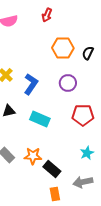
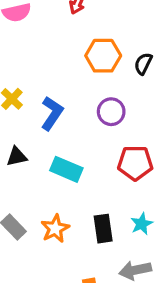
orange star: (33, 156) -> (55, 229), turned -30
black rectangle: (52, 169) -> (103, 229), moved, turned 42

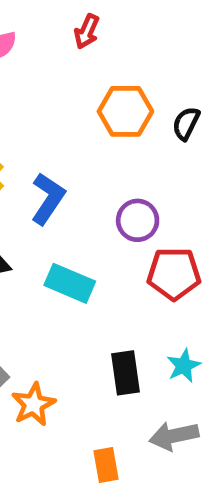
purple circle: (111, 112) -> (138, 220), moved
orange star: (55, 229) -> (33, 404), moved

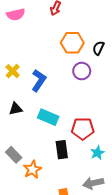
purple circle: (138, 220) -> (82, 71), moved
red pentagon: (174, 274) -> (83, 129), moved
black rectangle: (125, 373) -> (62, 150), moved

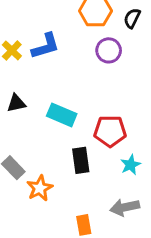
blue L-shape: (39, 80) -> (46, 46), moved, turned 40

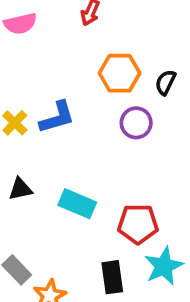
black rectangle: (81, 160) -> (112, 277), moved
cyan star: (131, 165) -> (164, 266), size x1.5

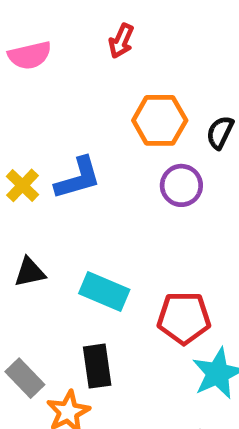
black rectangle: (112, 277) -> (97, 366), moved

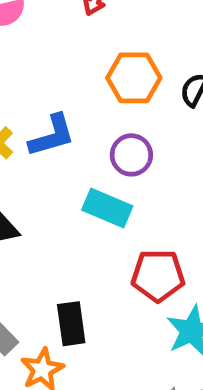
purple circle: (181, 185) -> (131, 155), moved
cyan rectangle: (104, 291) -> (107, 208), moved

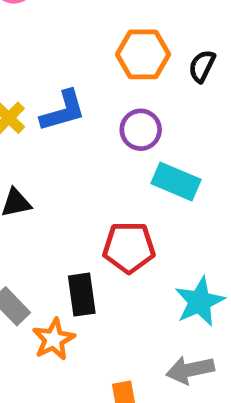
cyan rectangle: (107, 208) -> (176, 182), moved
red pentagon: (158, 275) -> (129, 247), moved

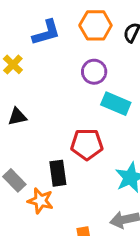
blue L-shape: (63, 111) -> (46, 33), moved
orange star: (54, 339) -> (40, 201), turned -30

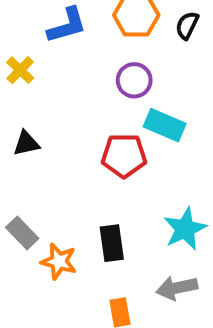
red pentagon: (87, 144) -> (124, 156), moved
black rectangle: (58, 173) -> (112, 243), moved

